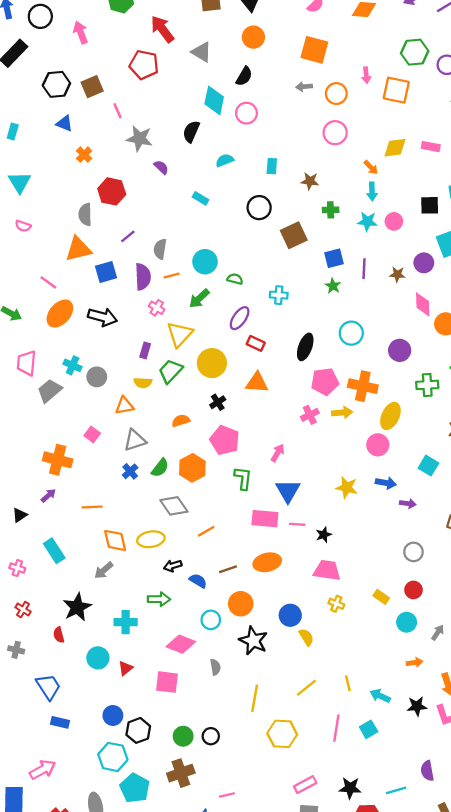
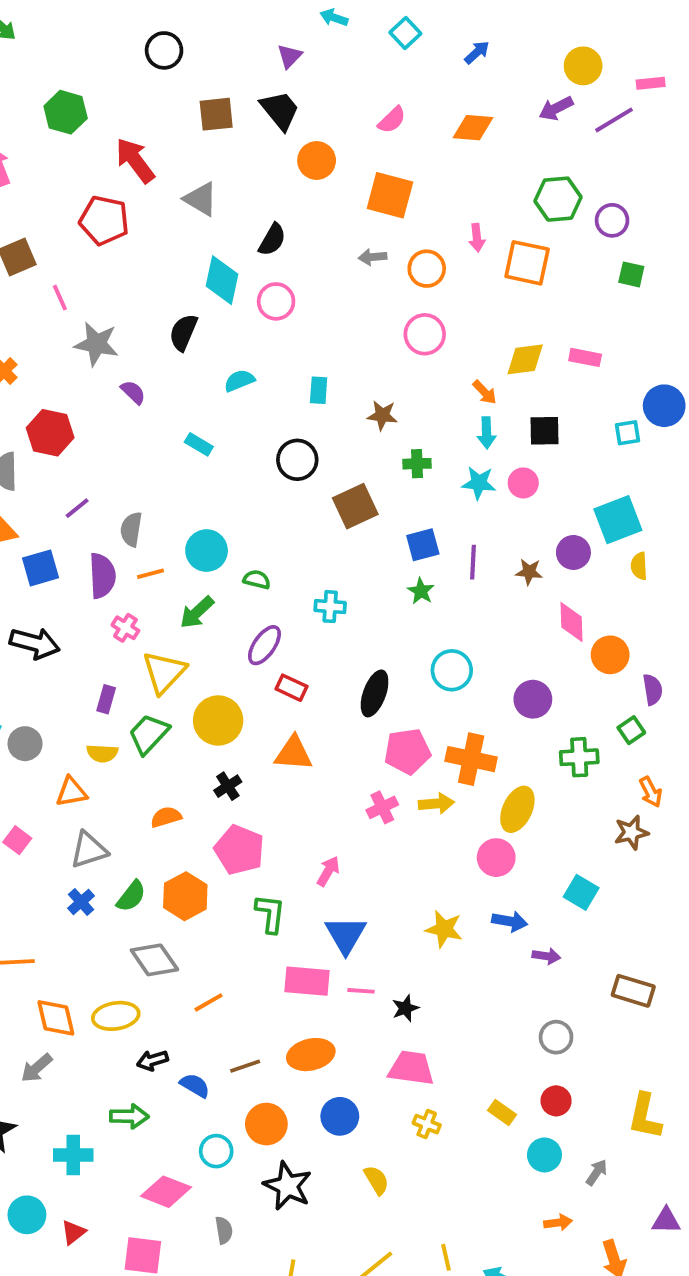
orange circle: (253, 37) -> (317, 160), moved
black square: (430, 205) -> (544, 431), moved
blue circle: (290, 615) -> (340, 1116), moved

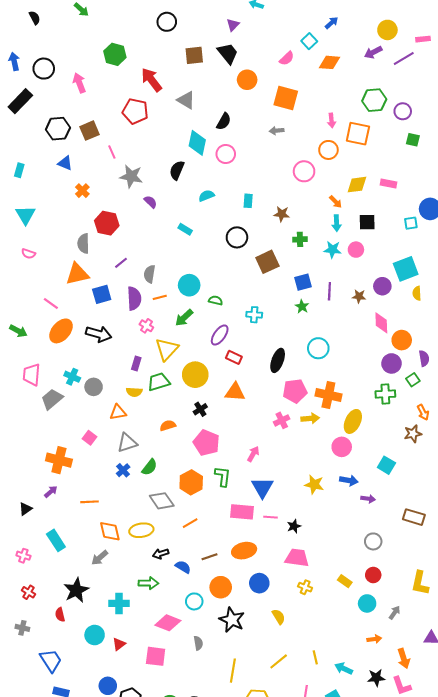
cyan square: (405, 33) -> (309, 41), moved
orange circle: (427, 269) -> (328, 150), moved
purple circle: (533, 699) -> (392, 363), moved
green trapezoid: (149, 734) -> (159, 382), turned 30
orange hexagon: (185, 896) -> (191, 482), moved

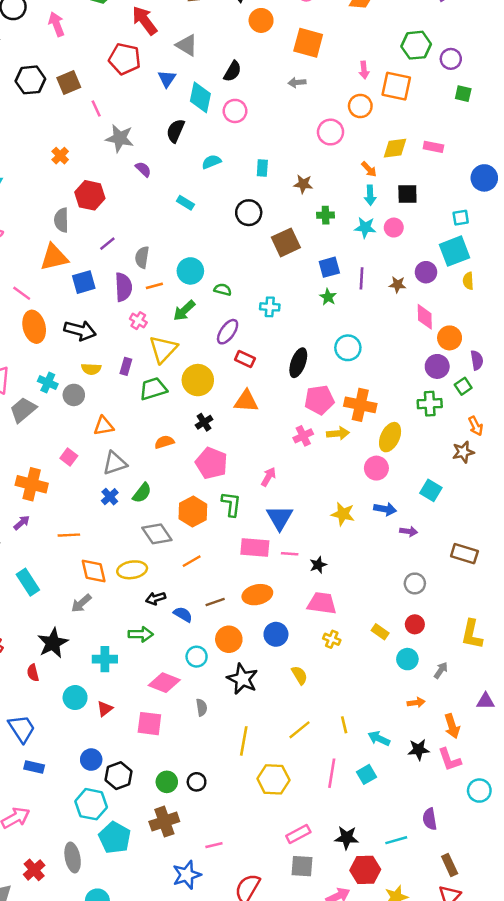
blue triangle: (65, 163) -> (167, 79), moved, turned 42
cyan square: (411, 223) -> (461, 218), moved
orange ellipse: (61, 331) -> (34, 327), turned -55
yellow semicircle: (134, 392) -> (91, 369), moved

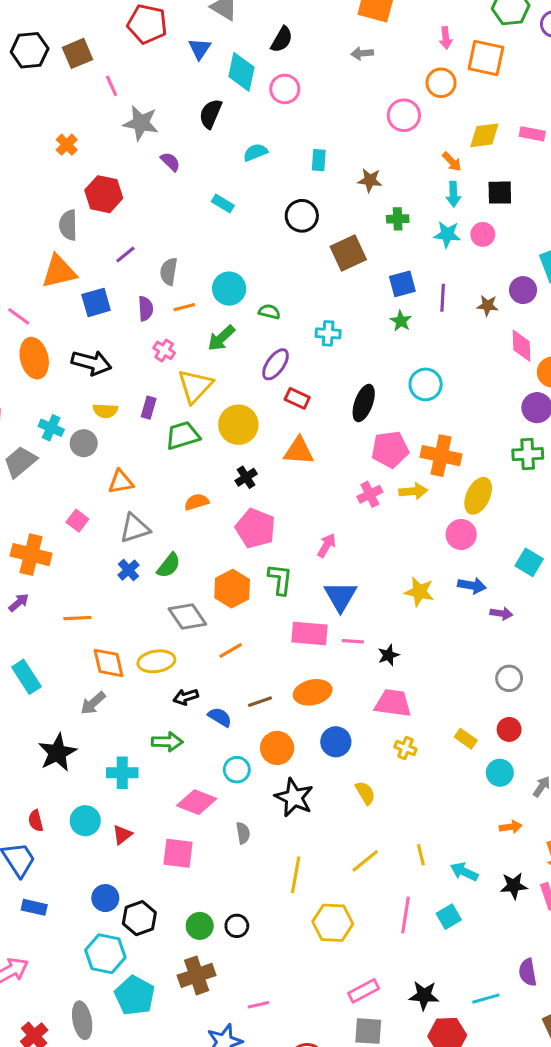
purple semicircle: (123, 287) -> (146, 309), size x0.7
red semicircle: (33, 673) -> (36, 821), moved

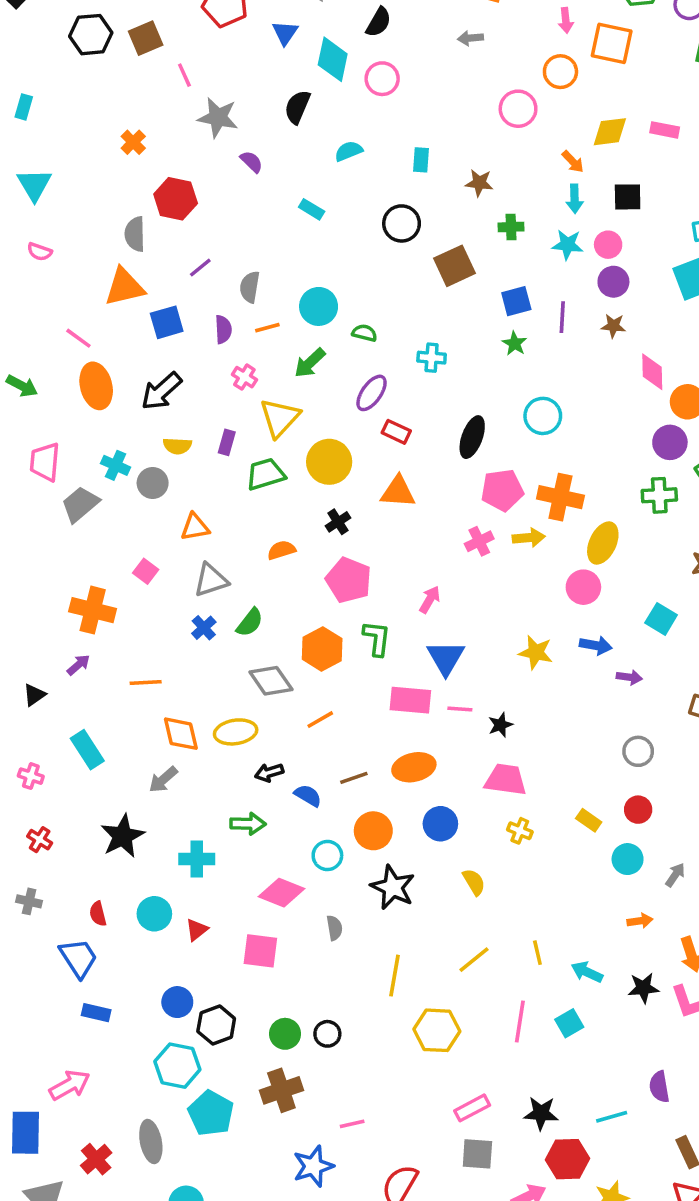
purple circle: (523, 290) -> (613, 282), moved
black arrow: (91, 363) -> (161, 391), turned 123

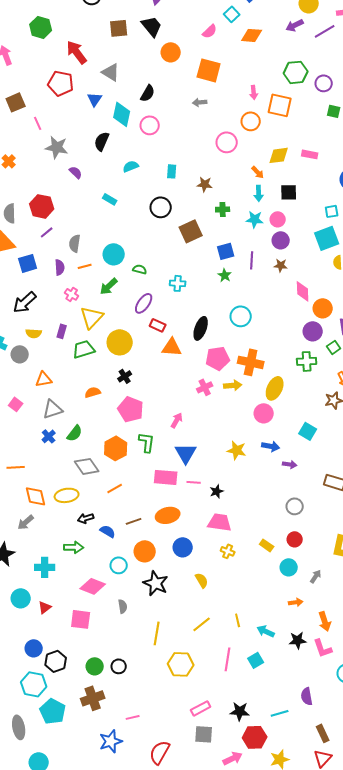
red hexagon: (176, 199) -> (42, 206), moved
orange triangle: (398, 492) -> (172, 347), moved

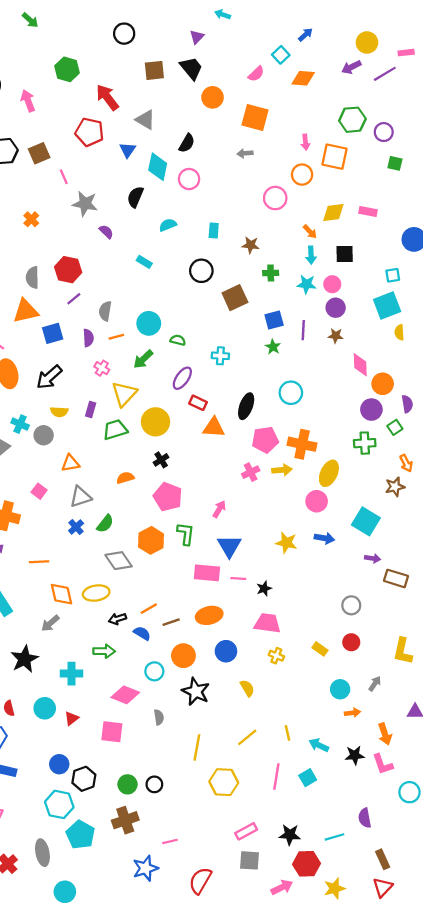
cyan square: (308, 431) -> (366, 521), size x1.4
purple arrow: (290, 464) -> (373, 558), moved
orange line: (115, 488) -> (149, 609), moved
cyan circle: (289, 567) -> (340, 689), moved

